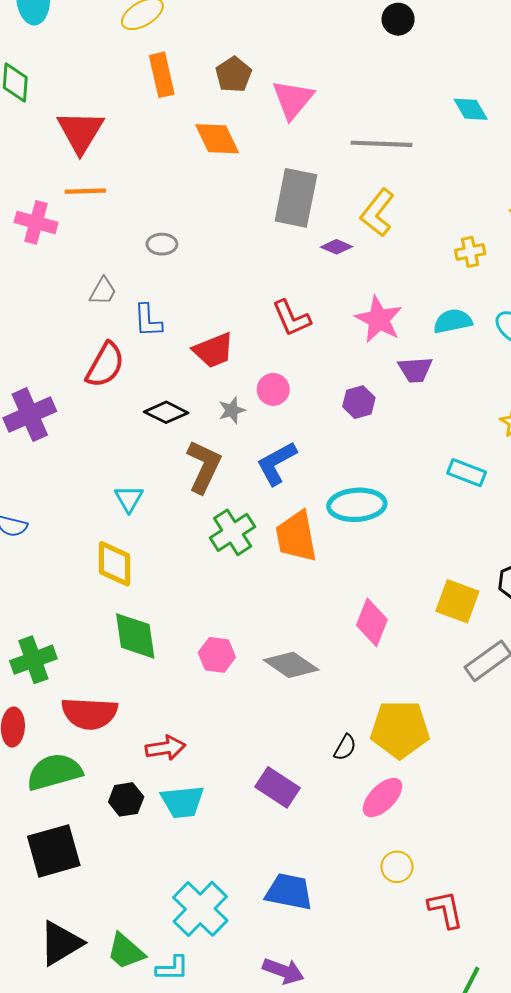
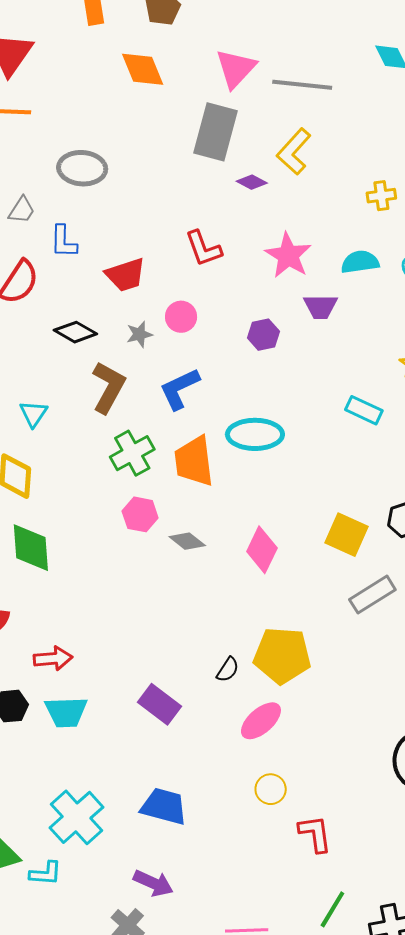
pink triangle: (293, 99) -> (236, 68), moved
gray ellipse: (162, 244) -> (82, 168), size x1.6
pink hexagon: (217, 655) -> (140, 514), moved
gray diamond: (291, 665) -> (187, 541), moved, size x0.7

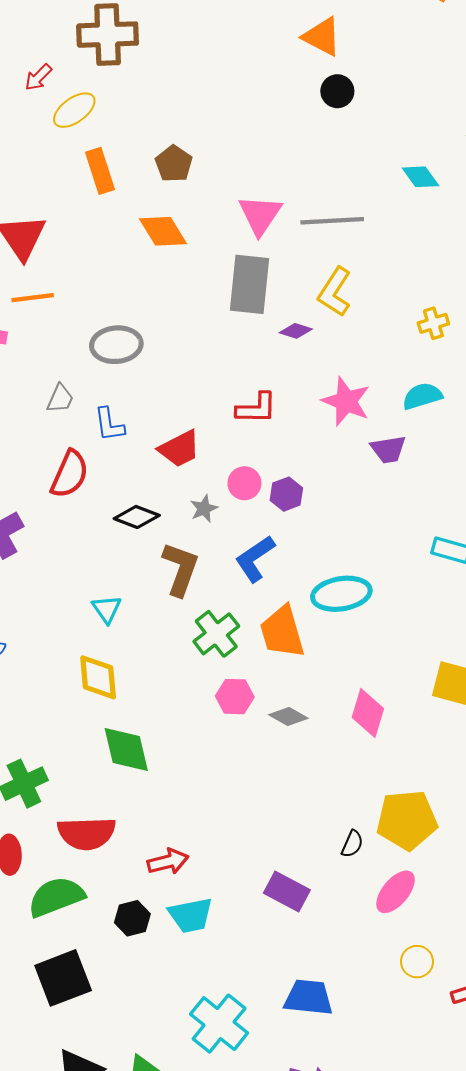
red L-shape: (203, 248) -> (256, 408), turned -60
purple hexagon: (263, 335) -> (286, 494), moved

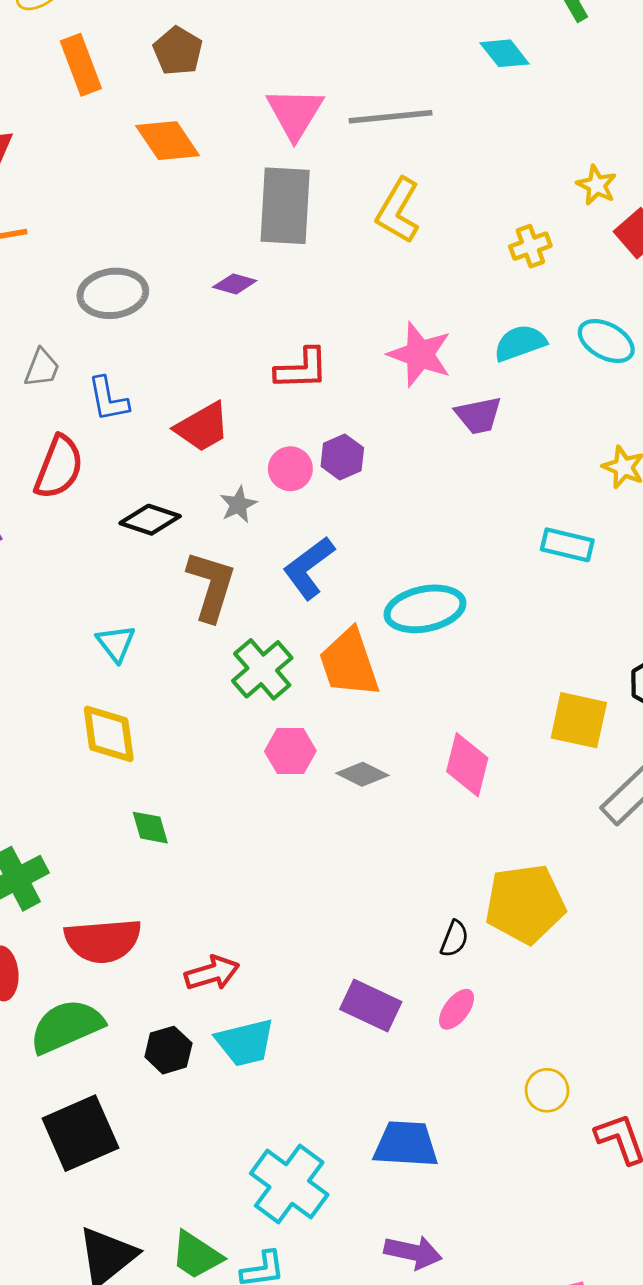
purple diamond: (296, 331) -> (235, 284), moved
purple hexagon: (286, 494) -> (342, 457), moved
green diamond: (126, 750) -> (150, 828), size x0.6
pink ellipse: (396, 892) -> (457, 1009), moved, size x0.7

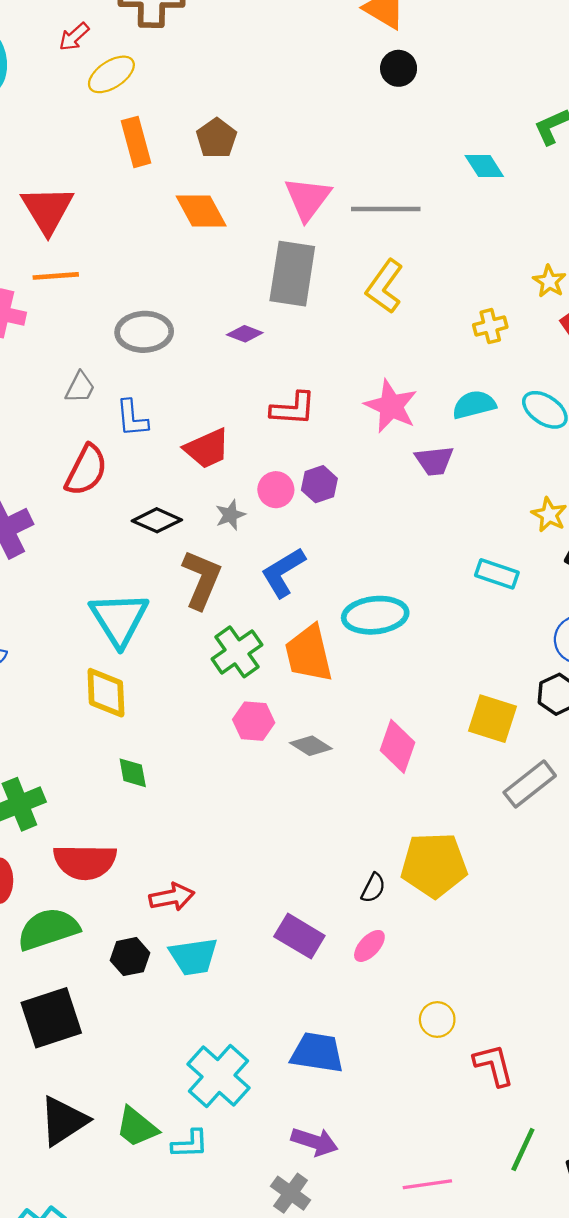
cyan triangle: (116, 643) -> (119, 619), size x1.8

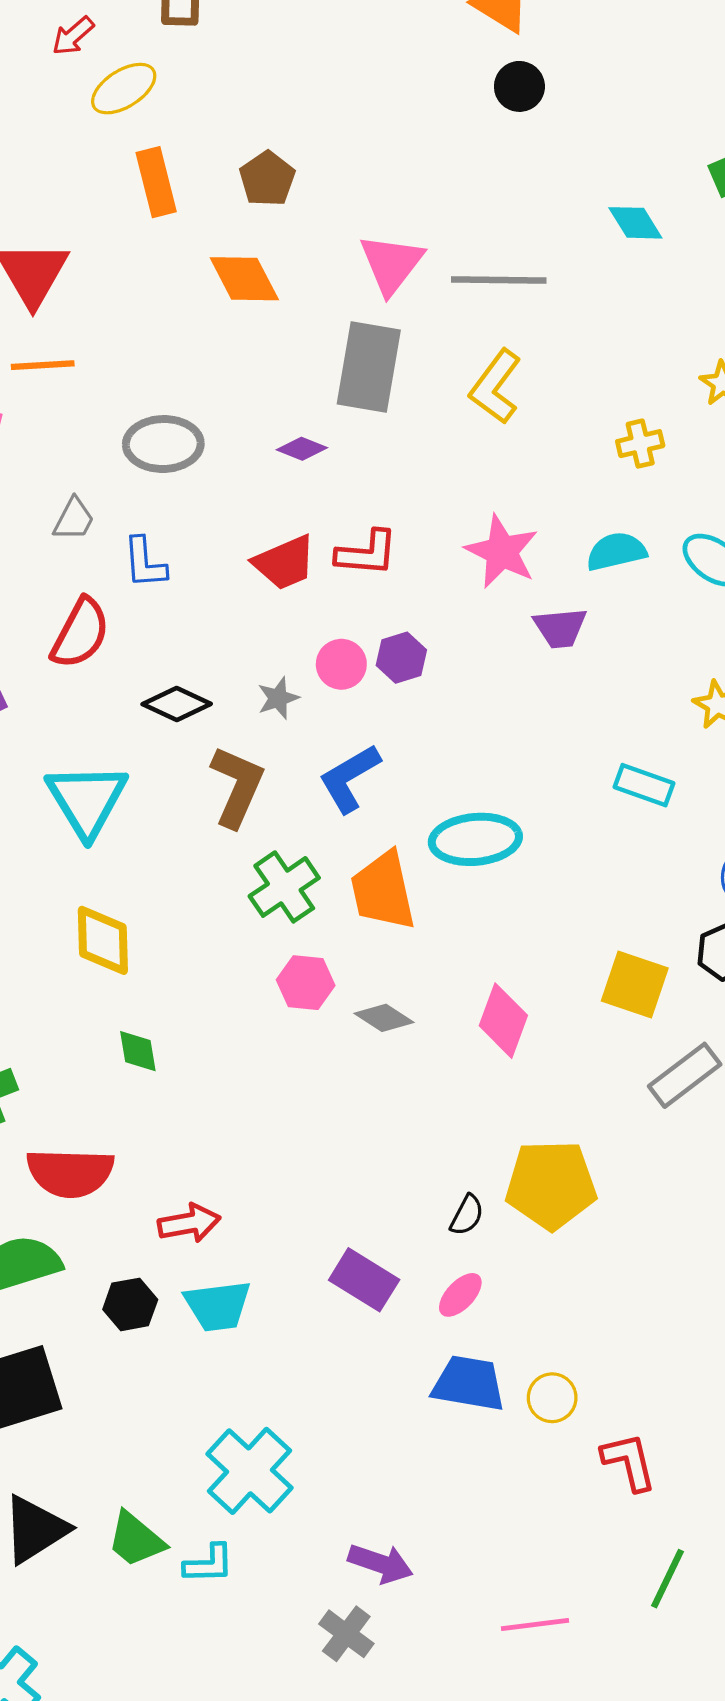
red trapezoid: (207, 449) -> (285, 563), moved
cyan triangle: (119, 619) -> (87, 800), moved
blue trapezoid: (317, 1053) -> (469, 1383), moved

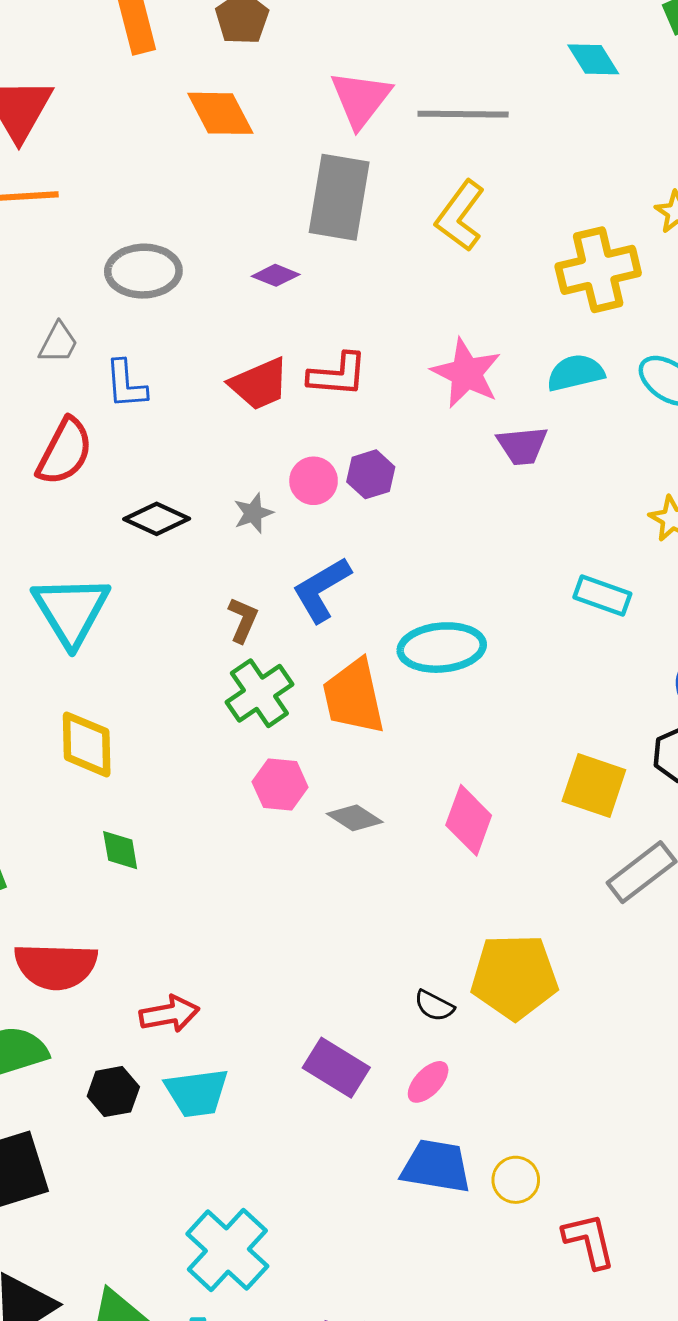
yellow cross: (640, 444) -> (598, 270), size x1.8
brown L-shape: (237, 786) -> (243, 620), moved, size x0.6
black semicircle: (467, 1215) -> (434, 1006), turned 90

